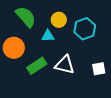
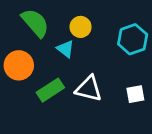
cyan hexagon: (85, 29) -> (133, 39), moved
cyan triangle: (48, 36) -> (65, 49), turned 40

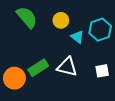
cyan triangle: (65, 49) -> (77, 37), moved
orange circle: (19, 65) -> (14, 78), moved

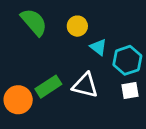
cyan hexagon: (100, 30) -> (127, 60), moved

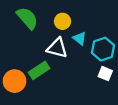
white triangle: (85, 85) -> (57, 48), moved
white square: (130, 91) -> (105, 74), turned 32

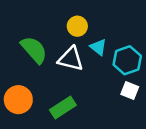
green semicircle: (27, 18) -> (34, 50), moved
green rectangle: (39, 70) -> (63, 107), moved

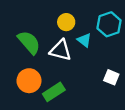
cyan hexagon: (127, 60) -> (109, 24), moved
orange circle: (18, 100) -> (29, 81), moved

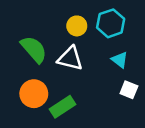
cyan hexagon: (109, 24) -> (111, 23), moved
cyan triangle: (84, 40) -> (120, 60), moved

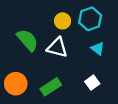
white square: (129, 90) -> (92, 83), moved, turned 32
orange circle: (34, 94) -> (16, 84), moved

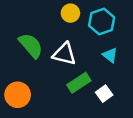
yellow circle: (62, 21) -> (70, 13), moved
green rectangle: (51, 87) -> (79, 83), moved

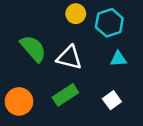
cyan triangle: (110, 55) -> (118, 59), turned -42
green rectangle: (79, 83) -> (65, 95), moved

